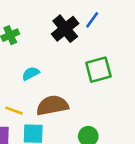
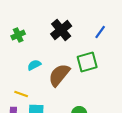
blue line: (92, 20) -> (100, 32), moved
brown semicircle: (52, 105) -> (59, 75), moved, turned -40

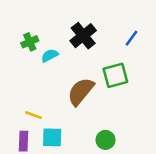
cyan semicircle: (34, 65) -> (50, 56), moved

